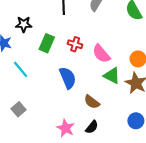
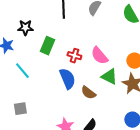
red cross: (75, 44) -> (74, 56), moved
brown semicircle: (92, 102) -> (88, 93), moved
gray square: (18, 109) -> (20, 109), turned 32

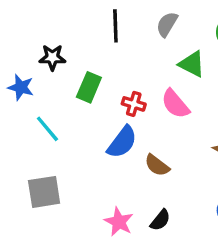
green triangle: (109, 77) -> (192, 64), moved
blue semicircle: (67, 79) -> (122, 142), turned 60
gray square: (20, 109) -> (44, 192), size x1.5

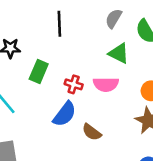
gray semicircle: (167, 24) -> (114, 19), moved
pink semicircle: (175, 104) -> (106, 84), turned -50

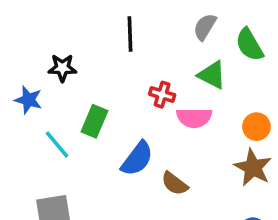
green rectangle: (39, 71) -> (94, 121), moved
red cross: (74, 84) -> (162, 95), moved

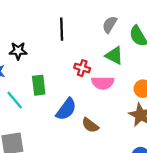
green rectangle: (94, 121) -> (39, 85), turned -30

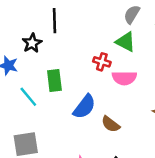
black line: (62, 29) -> (54, 21), moved
black star: (18, 51) -> (32, 43), turned -30
green triangle: (114, 55) -> (126, 42), moved

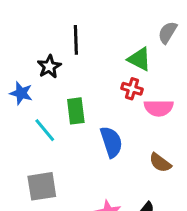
green triangle: (126, 42) -> (139, 59), moved
blue semicircle: (84, 107) -> (111, 142), turned -55
brown semicircle: (111, 124) -> (160, 163), moved

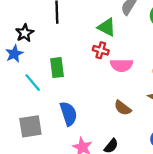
black star: (49, 67) -> (25, 33), moved
blue star: (21, 93) -> (14, 54), turned 30
blue semicircle: (111, 142) -> (68, 114), moved

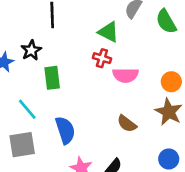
black star: (25, 33) -> (31, 50), moved
cyan line: (33, 83) -> (27, 109), moved

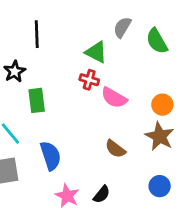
pink semicircle: (126, 75) -> (114, 98), turned 30

